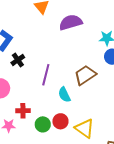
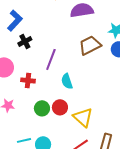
brown trapezoid: (85, 75) -> (90, 45), moved
red cross: (23, 111) -> (28, 80), moved

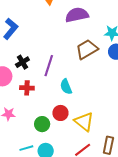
black cross: (25, 41) -> (22, 62), moved
green circle: (42, 108) -> (42, 124), moved

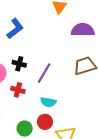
black cross: (22, 62) -> (19, 64), turned 32
cyan semicircle: (66, 87) -> (48, 102), moved, turned -70

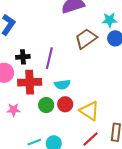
red cross: (18, 90) -> (30, 82), size x1.6
green circle: (25, 129) -> (46, 105), moved

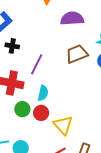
black cross: (23, 57) -> (12, 46), moved
cyan semicircle: (62, 84) -> (43, 93), turned -84

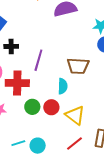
brown trapezoid: (77, 54) -> (78, 66), moved, turned -145
cyan semicircle: (43, 93) -> (63, 86), moved

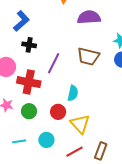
brown trapezoid: (78, 66) -> (88, 56), moved
green circle: (32, 107) -> (29, 111), moved
cyan circle: (38, 146) -> (46, 140), moved

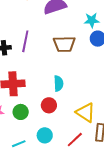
purple line: (54, 63) -> (25, 41), moved
yellow triangle: (80, 124) -> (86, 112), moved

